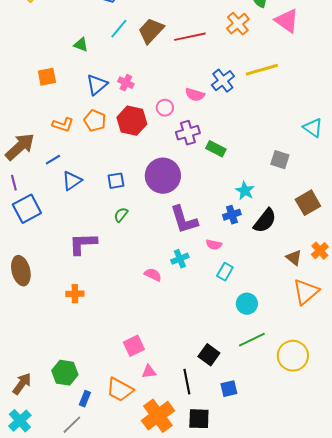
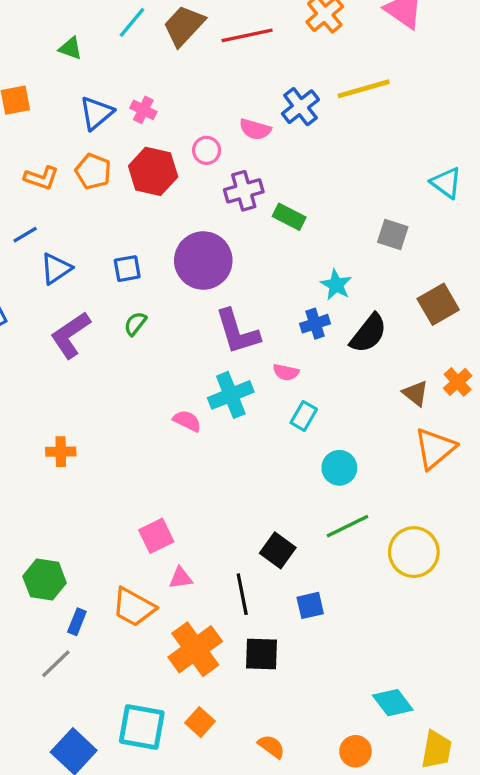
purple L-shape: (83, 244) -> (70, 335), moved, turned -32
cyan cross: (180, 259) -> (231, 395), size x1.5

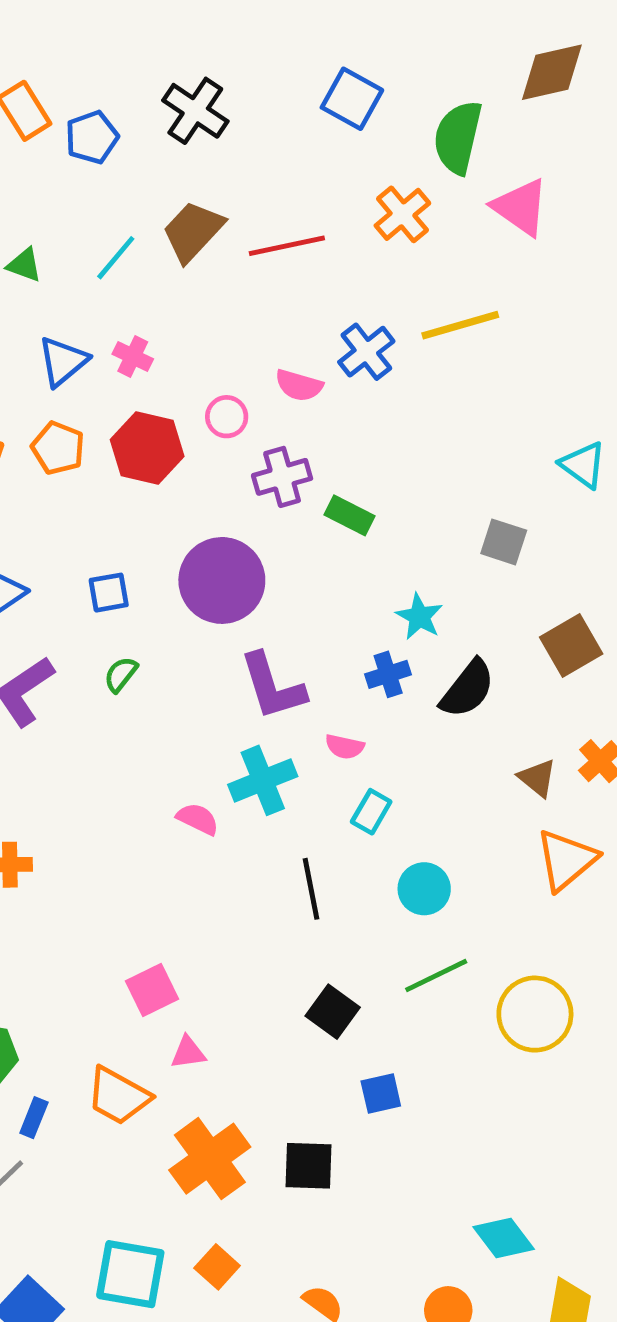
cyan line: (132, 22) -> (116, 258), moved
black line: (242, 594) -> (311, 889), moved

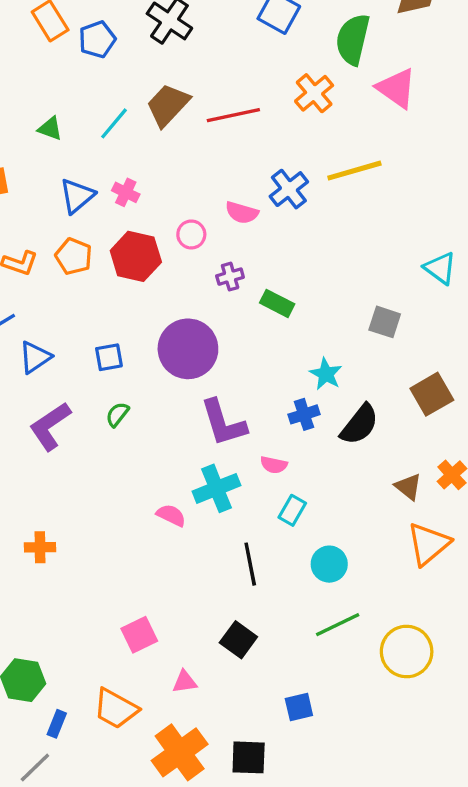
purple cross: (282, 477) -> (230, 277), size x0.7
black square: (333, 1012) -> (238, 640), moved
pink triangle: (188, 1053) -> (185, 682), moved

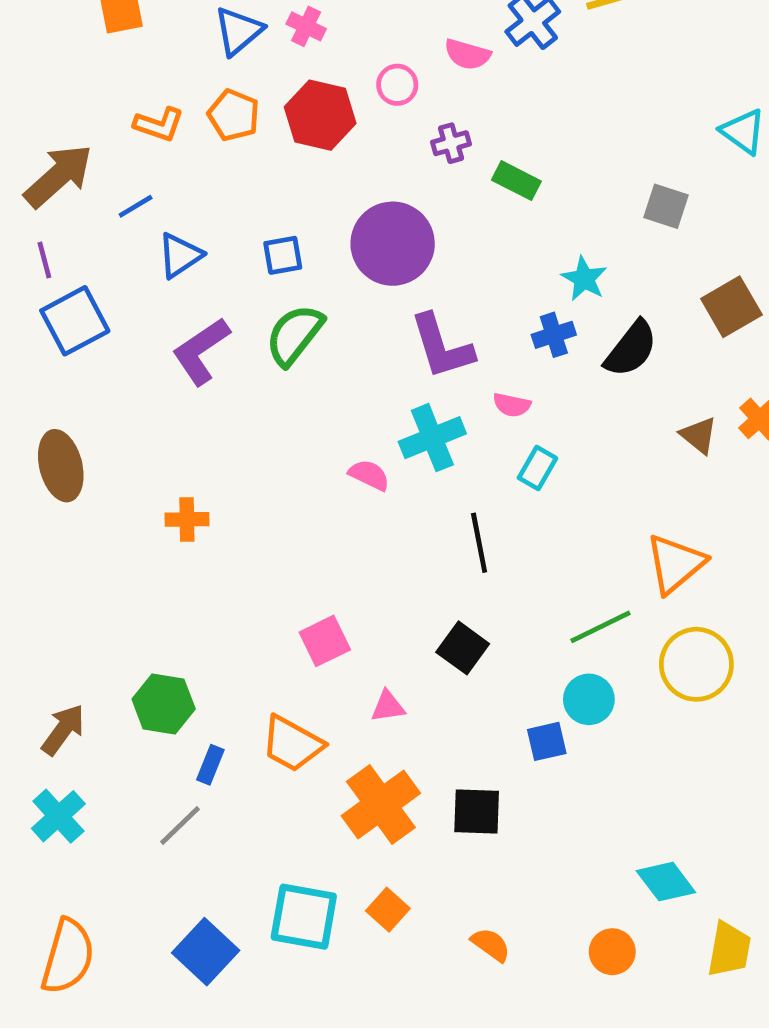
green semicircle: (117, 414) -> (294, 335), size x1.8
orange triangle: (428, 544) -> (675, 564), moved
cyan circle: (329, 564) -> (589, 699), moved

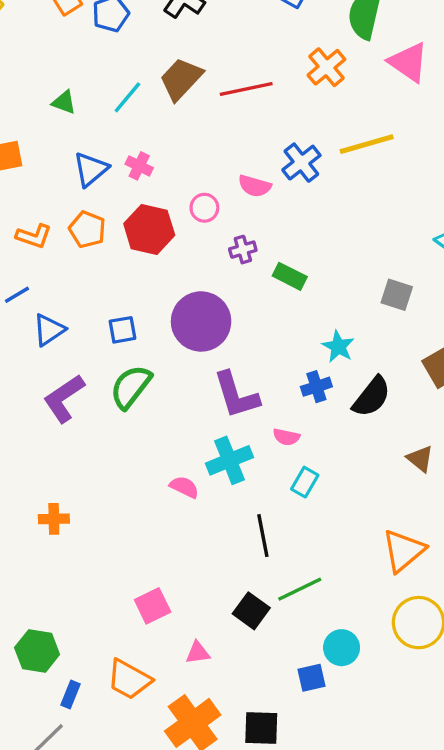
green line: (601, 627) -> (300, 589), moved

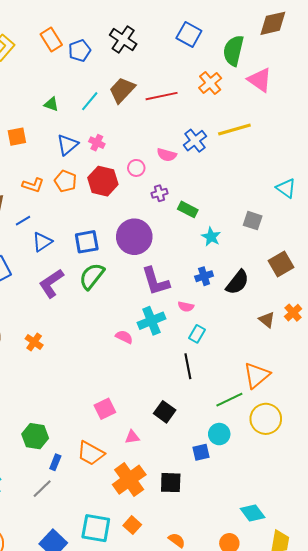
blue square: (122, 330) -> (87, 242), size x1.4
cyan star: (338, 347) -> (211, 237), moved
orange cross: (54, 519) -> (34, 342), moved, turned 36
black line: (263, 536) -> (188, 366), moved
green line: (300, 589) -> (229, 400), moved

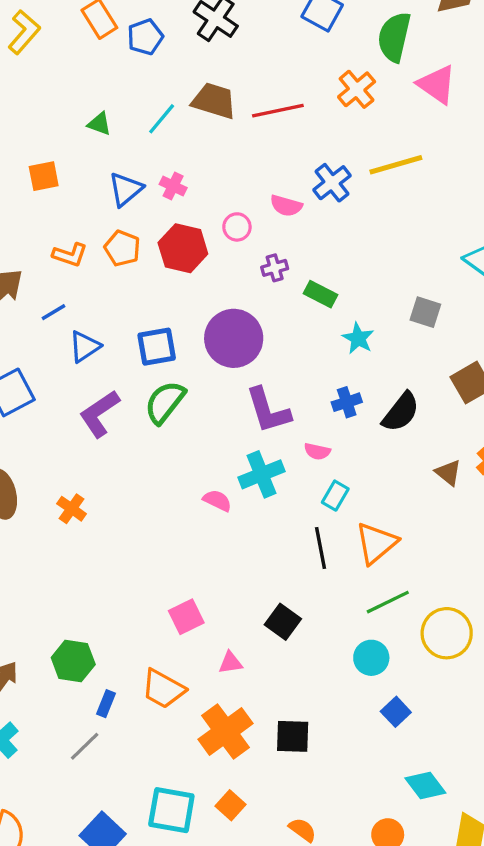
brown trapezoid: (122, 90) -> (214, 101), turned 64
orange triangle: (257, 375) -> (376, 543), moved
blue square: (201, 452) -> (396, 712), moved, turned -30

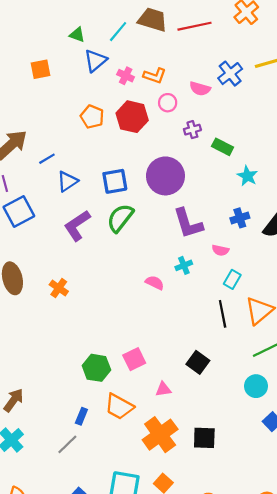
blue triangle: (126, 189) -> (95, 61), moved
orange L-shape: (70, 255) -> (155, 76), moved
cyan cross: (262, 474) -> (184, 265), size x0.6
green hexagon: (73, 661) -> (96, 368), moved

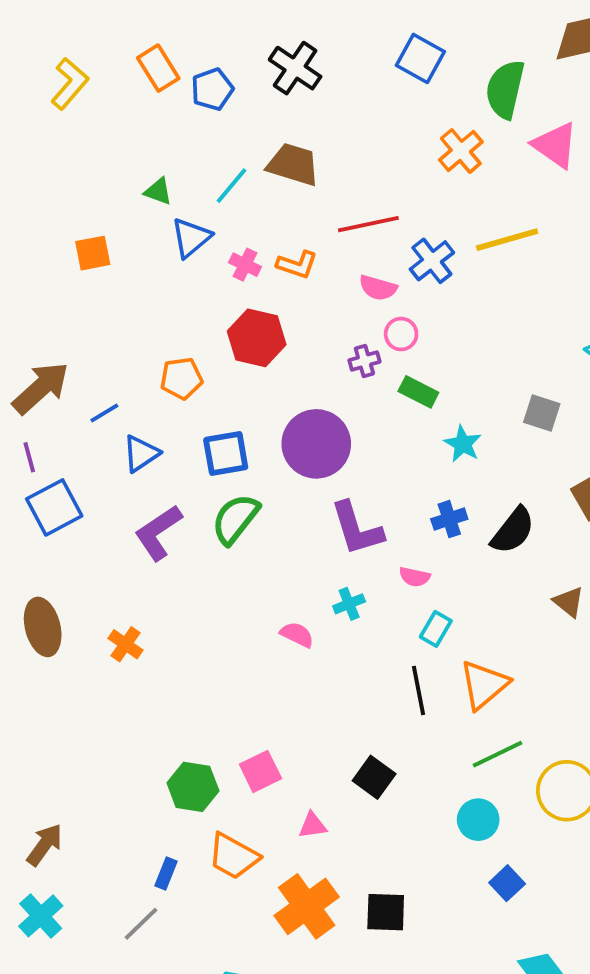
red line: (195, 26) -> (368, 224), moved
pink circle: (168, 103) -> (401, 334), moved
orange pentagon: (92, 117) -> (181, 378), moved, turned -30

